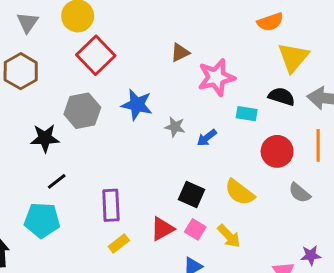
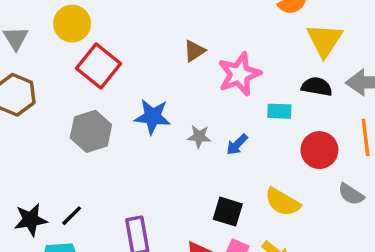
black star: (45, 138) -> (31, 220), moved

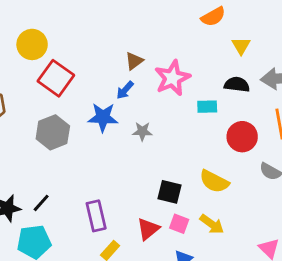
yellow triangle: (325, 40) -> (241, 46), size x0.6
blue arrow: (237, 144) -> (125, 90), moved

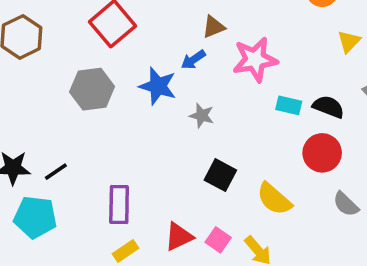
black semicircle: (237, 85) -> (328, 107), moved
black square: (170, 192) -> (220, 175), moved

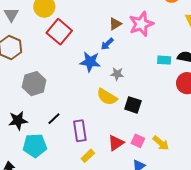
pink star: (255, 60) -> (141, 24), moved
gray hexagon: (92, 89) -> (34, 84), moved
black line: (56, 172) -> (54, 119), moved
yellow semicircle: (274, 199) -> (107, 97), moved

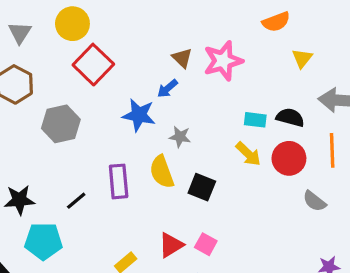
brown triangle: (115, 24) -> (182, 58), turned -48
gray hexagon: (34, 84) -> (61, 124), moved
yellow semicircle: (107, 97) -> (162, 172), turned 35
purple rectangle: (80, 131) -> (119, 181), moved
yellow arrow: (161, 143) -> (248, 154), moved

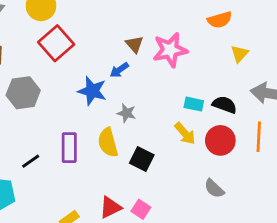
gray semicircle: (314, 201) -> (214, 189), moved

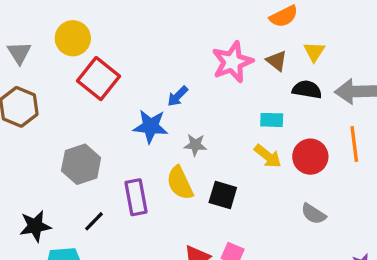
brown triangle: (134, 44) -> (277, 61), moved
gray hexagon: (23, 93) -> (81, 164), moved
black semicircle: (225, 105) -> (307, 89), moved

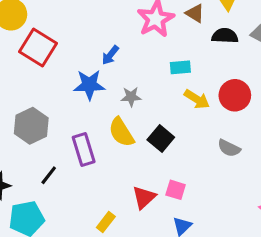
cyan rectangle: (272, 120) -> (180, 67), moved
black square: (223, 195) -> (161, 138), turned 30
gray semicircle: (313, 214) -> (229, 148), moved

